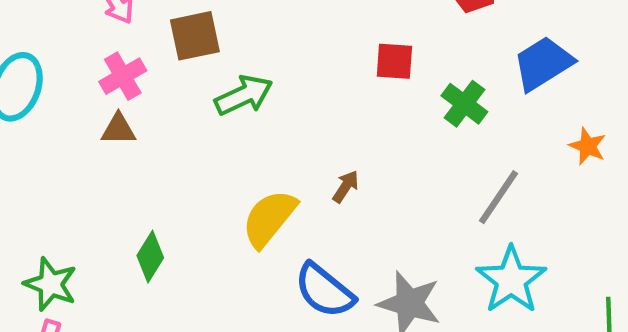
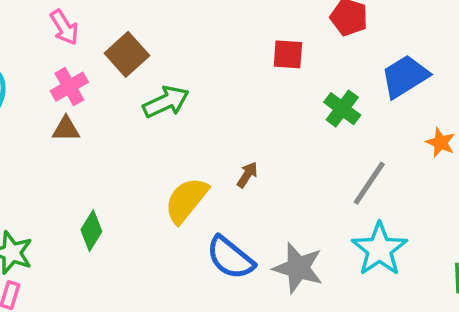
brown square: (195, 36) -> (127, 54), turned -30
red square: (394, 61) -> (288, 54), moved

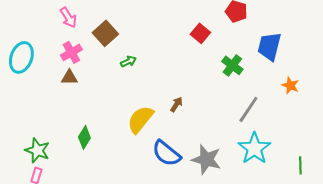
red square: (288, 54) -> (200, 33), turned 36
blue trapezoid: (405, 76) -> (269, 46), turned -44
green arrow: (166, 102) -> (128, 61), size x0.6

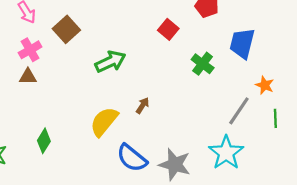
green arrow: (128, 61) -> (110, 62), moved, size x1.8
gray line: (248, 109) -> (239, 111), moved
green line: (300, 165) -> (275, 118), moved

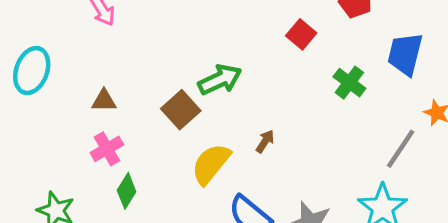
brown square: (66, 29) -> (181, 110), moved
pink cross: (30, 50) -> (107, 149), moved

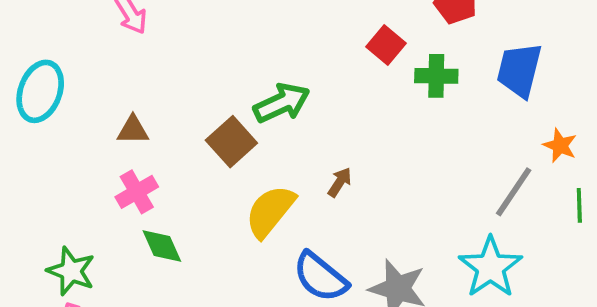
green cross: (349, 83) -> (436, 76), moved, turned -36
green diamond: (127, 191) -> (162, 246), turned -56

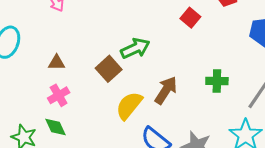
green cross: (436, 76) -> (217, 81), moved
brown arrow: (340, 182) -> (166, 90), size x1.8
green diamond: (162, 246) -> (56, 127), moved

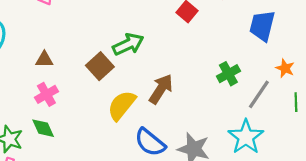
green cross: (217, 81) -> (228, 74), moved, turned -30

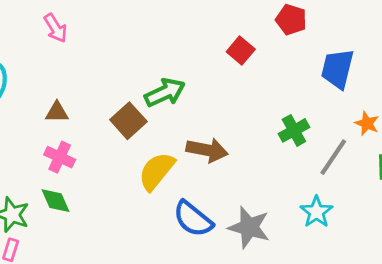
brown arrow: (161, 89) -> (207, 150), turned 68
pink cross: (46, 94) -> (60, 157), turned -35
cyan star: (246, 137) -> (316, 212), size x0.7

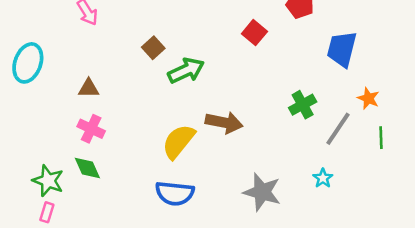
brown square: (128, 121) -> (153, 48), moved, size x0.7
cyan star: (316, 212) -> (323, 178), size x0.7
blue semicircle: (193, 219) -> (175, 193), moved, turned -33

